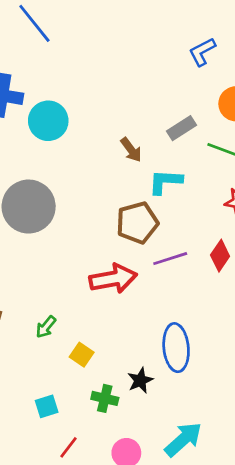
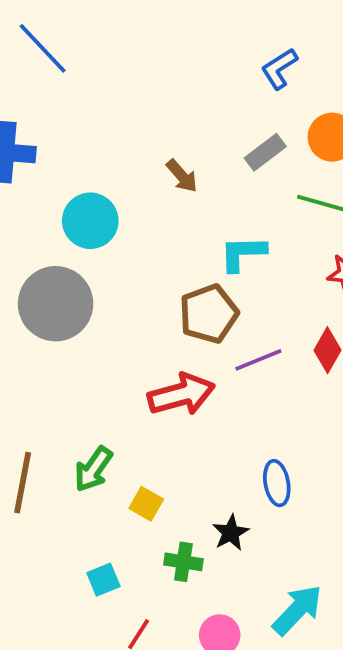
cyan circle: (48, 121) -> (90, 221), moved
gray rectangle: (181, 128) -> (265, 152), moved
brown arrow: (131, 150) -> (182, 176), moved
green arrow: (46, 327) -> (93, 469), size x1.4
blue ellipse: (176, 348) -> (277, 483), size x0.7

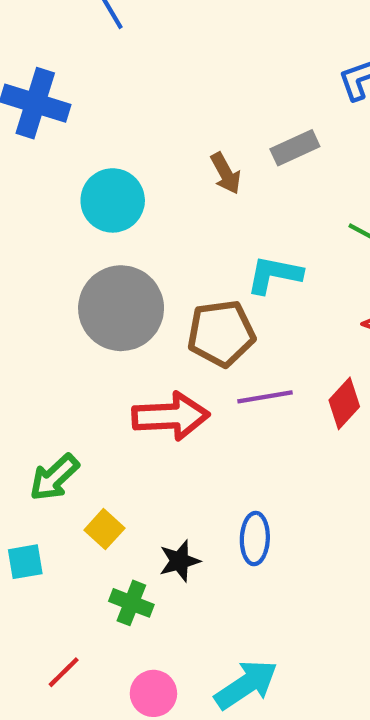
gray rectangle: (265, 152) -> (295, 148), moved
gray circle: (56, 304) -> (121, 308), moved
black star: (231, 533) -> (180, 561), moved
cyan square: (103, 580) -> (25, 562), moved

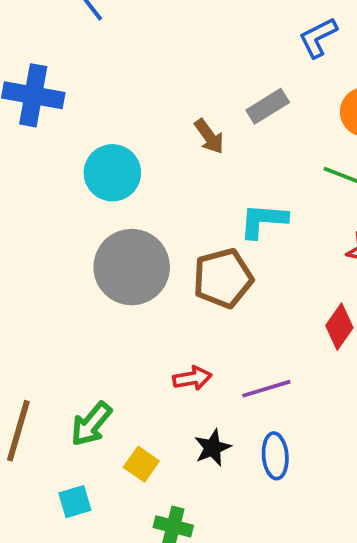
purple line: (265, 397) -> (266, 389), moved
red arrow: (171, 416) -> (192, 378), moved, size x0.6
black star: (180, 561) -> (213, 448), moved

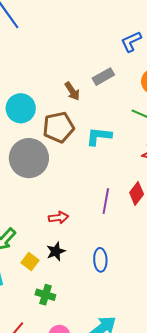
brown pentagon: (223, 278) -> (58, 127), moved
purple line: (266, 389) -> (106, 201), moved, turned -65
black star: (213, 448) -> (56, 251), moved

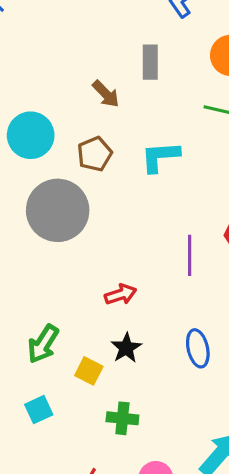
gray rectangle: (103, 77) -> (150, 62), turned -50
brown pentagon: (58, 127) -> (95, 154), size x0.7

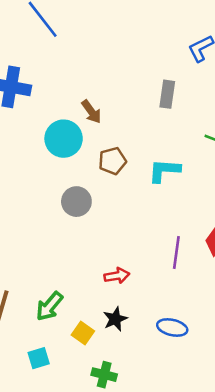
brown arrow: (106, 94) -> (91, 112), moved
gray circle: (58, 210) -> (76, 202), size x0.6
blue ellipse: (198, 348) -> (172, 327), turned -72

